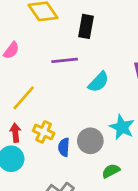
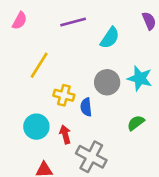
red arrow: (15, 133) -> (65, 134), moved
gray circle: (90, 141) -> (107, 82), moved

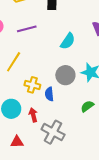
purple line: (73, 22) -> (27, 29), moved

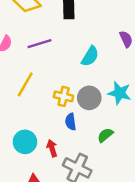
yellow cross: (32, 85) -> (64, 96), moved
green semicircle: (87, 106) -> (105, 135), moved

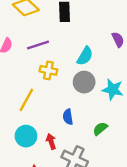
yellow line: (25, 84) -> (26, 100), moved
yellow cross: (64, 96) -> (48, 70), moved
gray circle: (89, 98) -> (84, 82), moved

